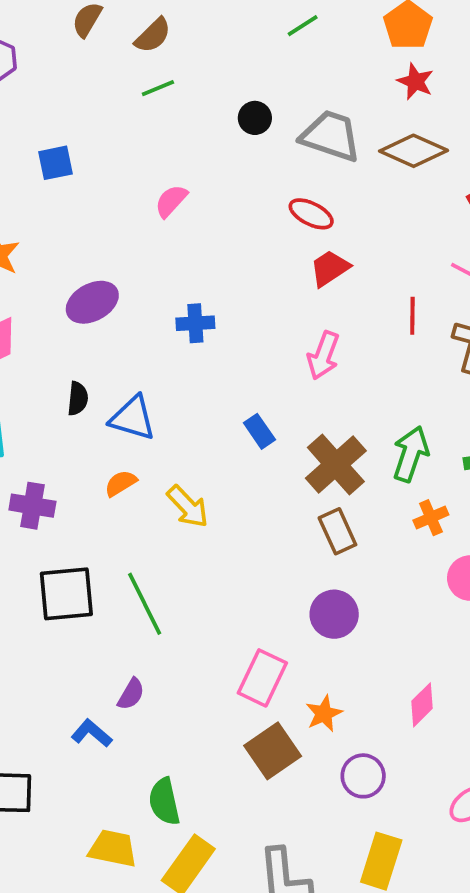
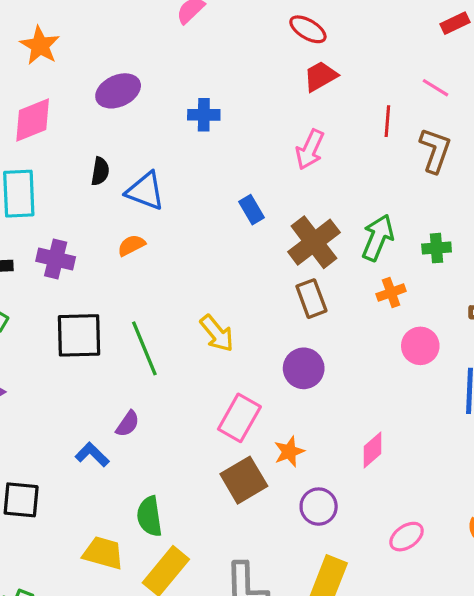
yellow arrow: (188, 507) -> (217, 333), moved

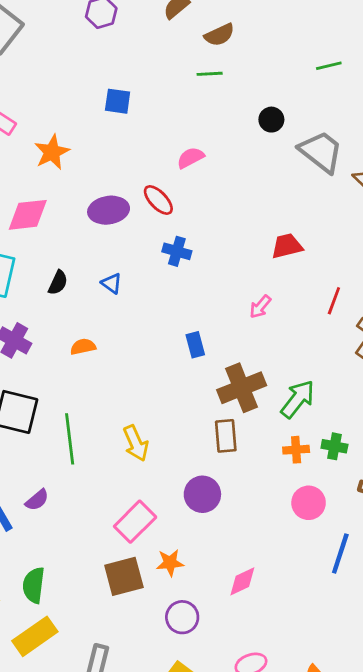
red ellipse: (308, 29) -> (158, 200), moved
pink arrow: (310, 149) -> (260, 307), size x0.7
black semicircle: (100, 171) -> (58, 283), moved
blue triangle: (145, 191) -> (112, 283), moved, size x0.6
green cross: (437, 248) -> (334, 446), moved

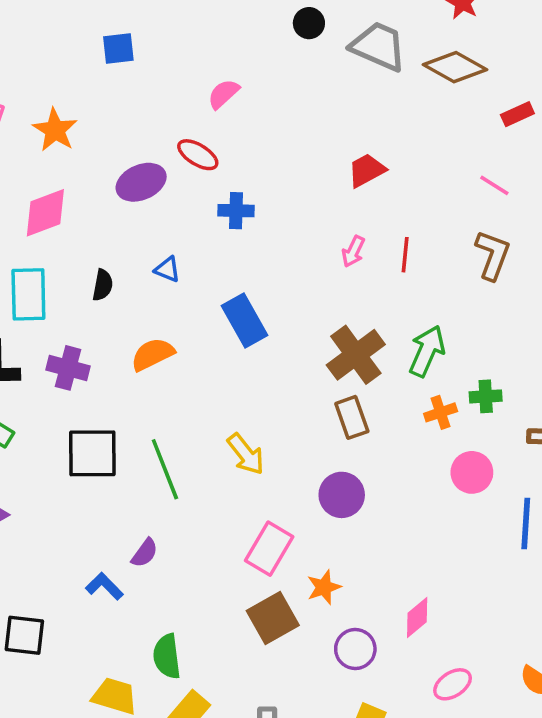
red line: (334, 301) -> (405, 255), moved
blue rectangle: (195, 345) -> (244, 321), moved, size x1.6
orange semicircle: (83, 347) -> (153, 354), size x1.4
pink diamond: (242, 581) -> (417, 617), moved

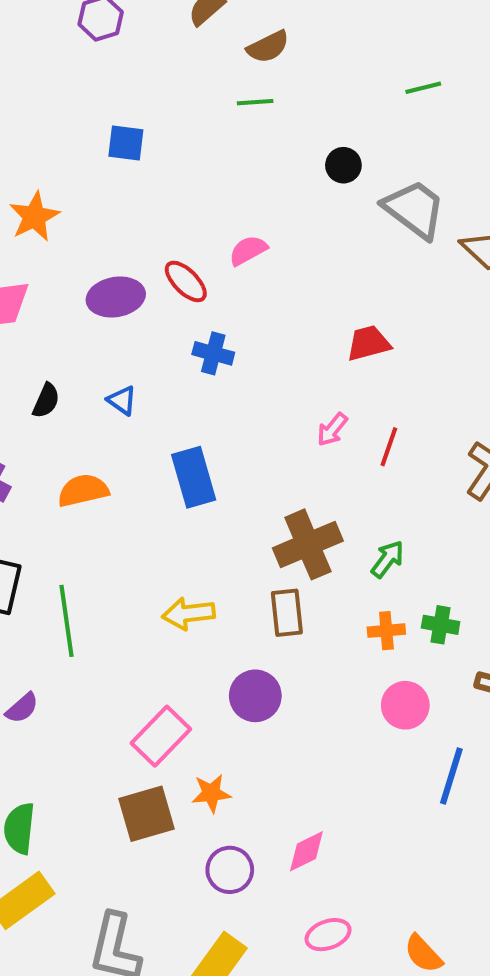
pink semicircle: (223, 94) -> (248, 250), moved
green arrow: (427, 351) -> (387, 559), size x0.7
yellow arrow: (246, 454) -> (188, 614), moved, turned 108

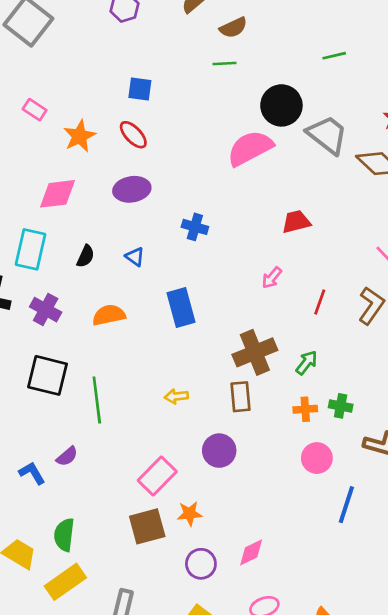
black circle: (343, 165) -> (281, 105), size x1.8
pink semicircle: (248, 250) -> (250, 148), moved, size x1.8
red ellipse: (186, 281) -> (133, 135), moved
red line: (389, 447) -> (320, 302), moved
yellow arrow: (188, 614) -> (176, 396), size x0.7

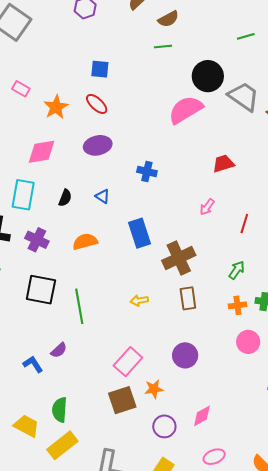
brown cross: (255, 352) -> (179, 258), moved
purple circle: (219, 451) -> (185, 355), moved

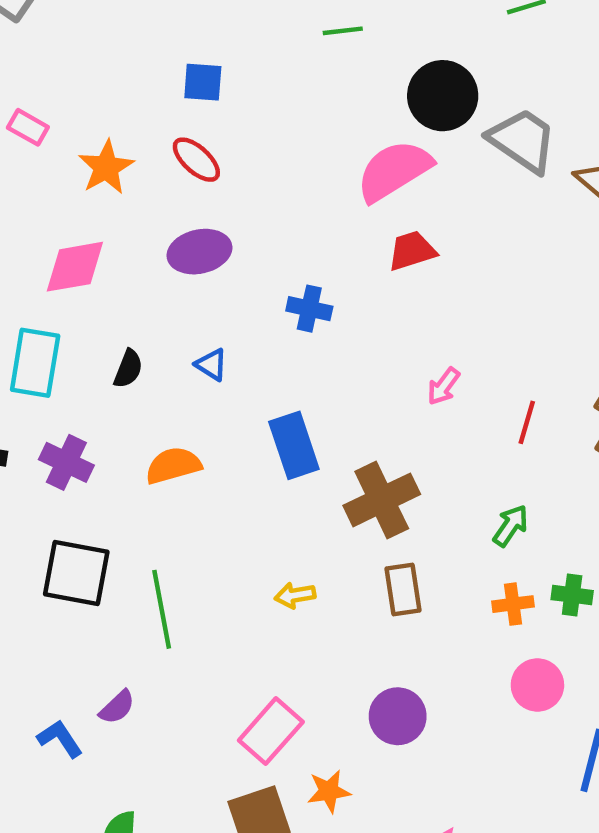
red trapezoid: (223, 164) -> (412, 251), moved

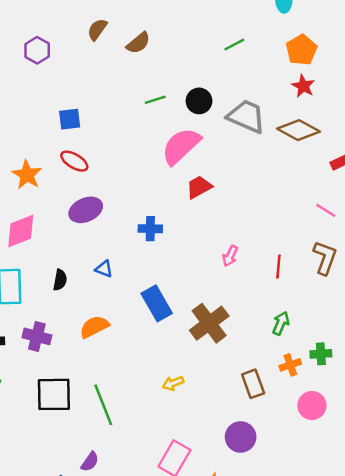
green line: (343, 31) -> (155, 100), moved
black circle: (443, 96) -> (199, 101), size x0.7
brown rectangle: (403, 589) -> (253, 384), moved

